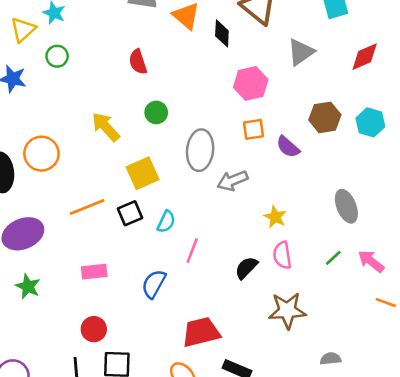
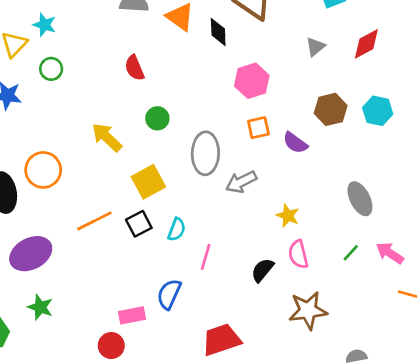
gray triangle: (301, 52) -> (315, 47), moved, size x0.7
pink rectangle: (94, 272) -> (132, 315), moved

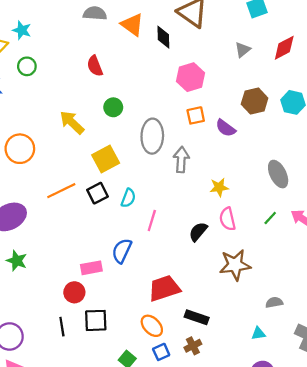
gray arrow: (241, 182) -> (181, 160), turned 120
yellow star: (288, 216) -> (219, 187), turned -30

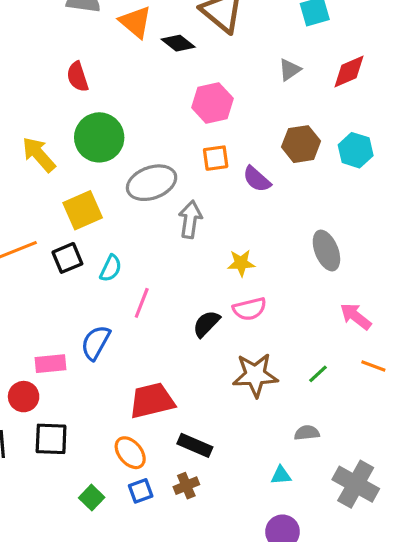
black diamond: (163, 37) -> (178, 43), turned -55
green circle: (113, 107) -> (99, 137), size x1.8
gray ellipse: (152, 136) -> (152, 183), turned 64
green line: (270, 218) -> (318, 374), moved
pink semicircle: (227, 219) -> (250, 309), turned -95

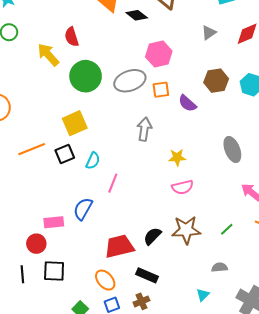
yellow arrow: (39, 154) -> (48, 55), moved
gray ellipse: (152, 183) -> (130, 81), moved
black semicircle: (206, 324) -> (152, 236), moved
cyan triangle: (281, 475) -> (203, 295), turned -40

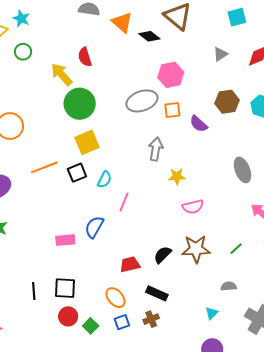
green circle: (86, 76) -> (80, 104), moved
yellow star: (177, 157) -> (177, 176), moved
red circle: (36, 244) -> (68, 316), moved
red trapezoid: (119, 246) -> (130, 264), size x0.7

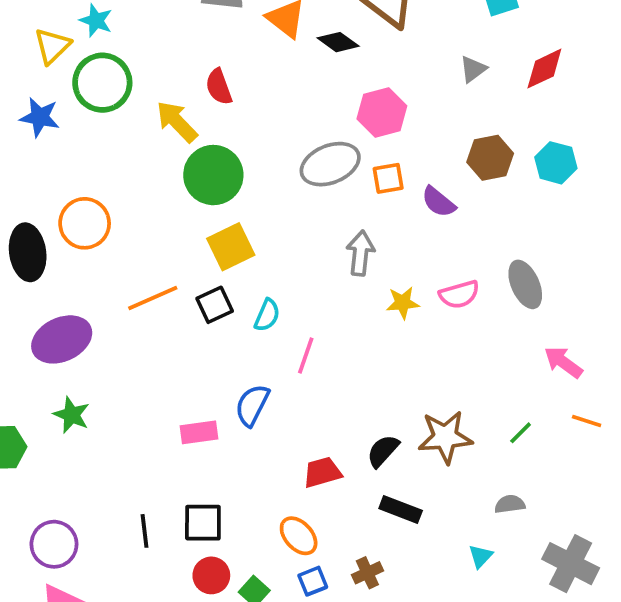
green circle: (23, 52) -> (102, 83), size x1.8
pink semicircle: (193, 207) -> (459, 294), moved
black rectangle: (157, 293) -> (401, 510), moved

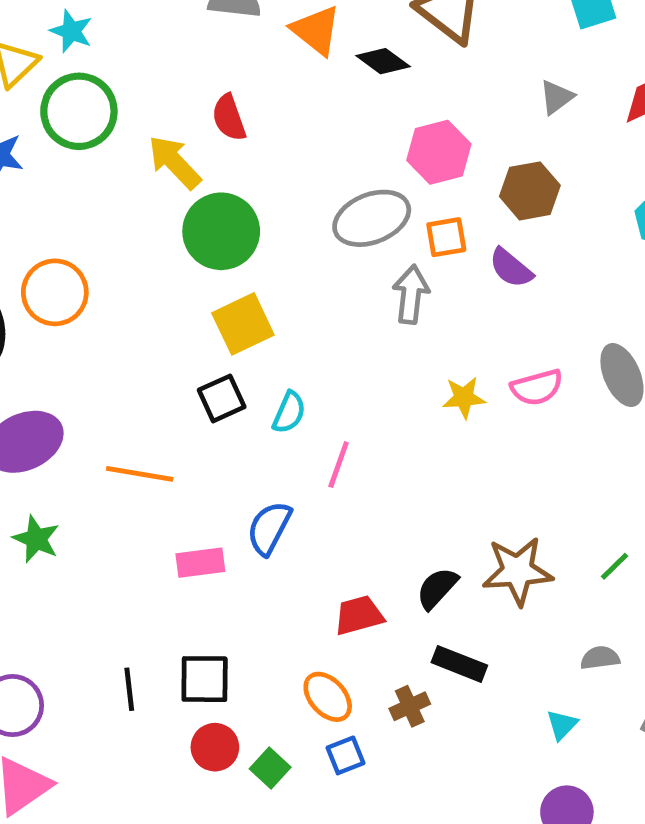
brown hexagon: (490, 158) -> (530, 191), moved
gray arrow: (360, 253) -> (411, 294), moved
orange line: (153, 298) -> (140, 474), moved, turned 33
brown cross: (367, 573) -> (410, 706), moved

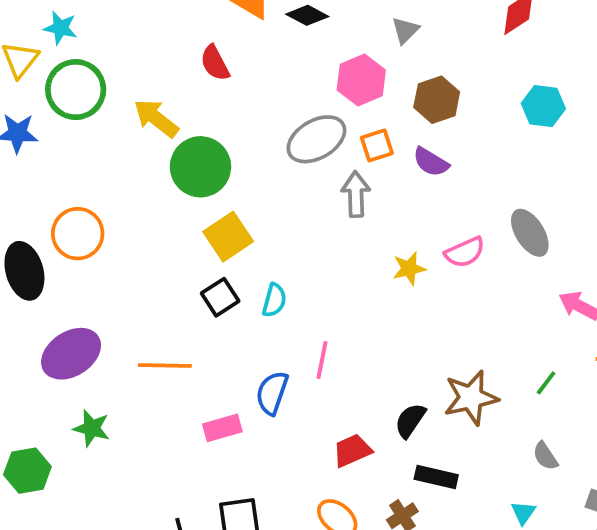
gray triangle: (557, 97) -> (405, 30), moved
red semicircle: (229, 118) -> (215, 63), moved
pink line: (339, 465) -> (322, 360), moved
gray semicircle: (600, 658) -> (545, 456), turned -108

